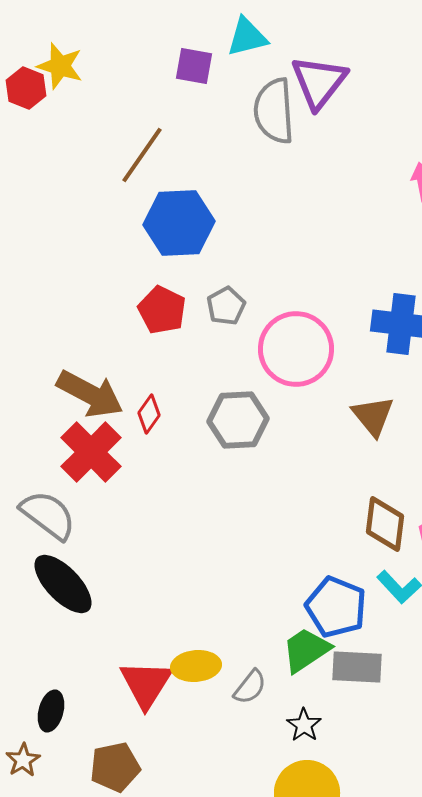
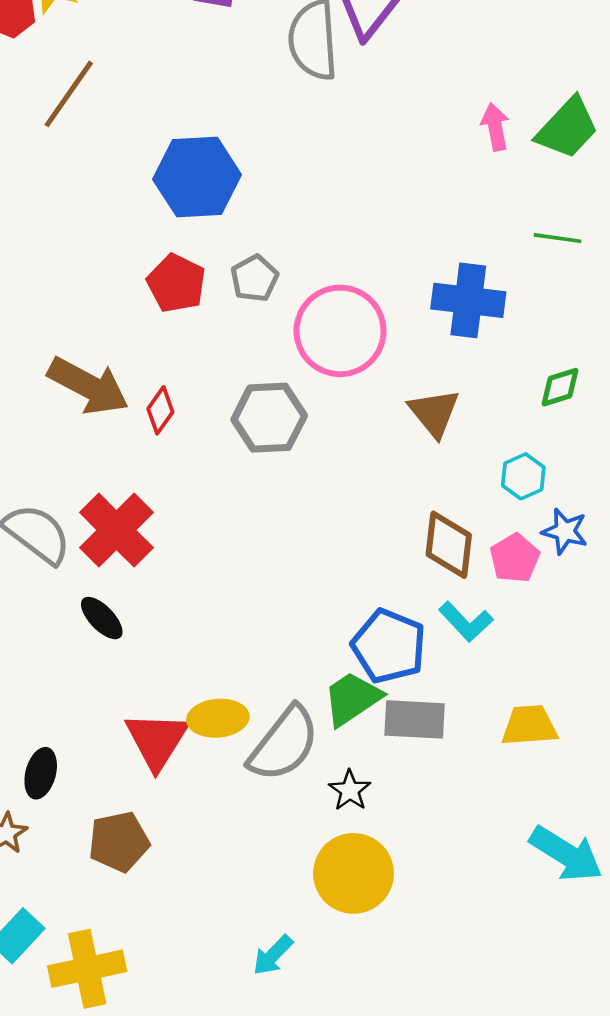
brown line: (142, 155) -> (69, 94), moved
red cross: (91, 452) -> (116, 530), moved
black ellipse: (63, 584) -> (102, 618), moved, size x0.6
gray semicircle: (250, 687) -> (284, 744), size x1.8

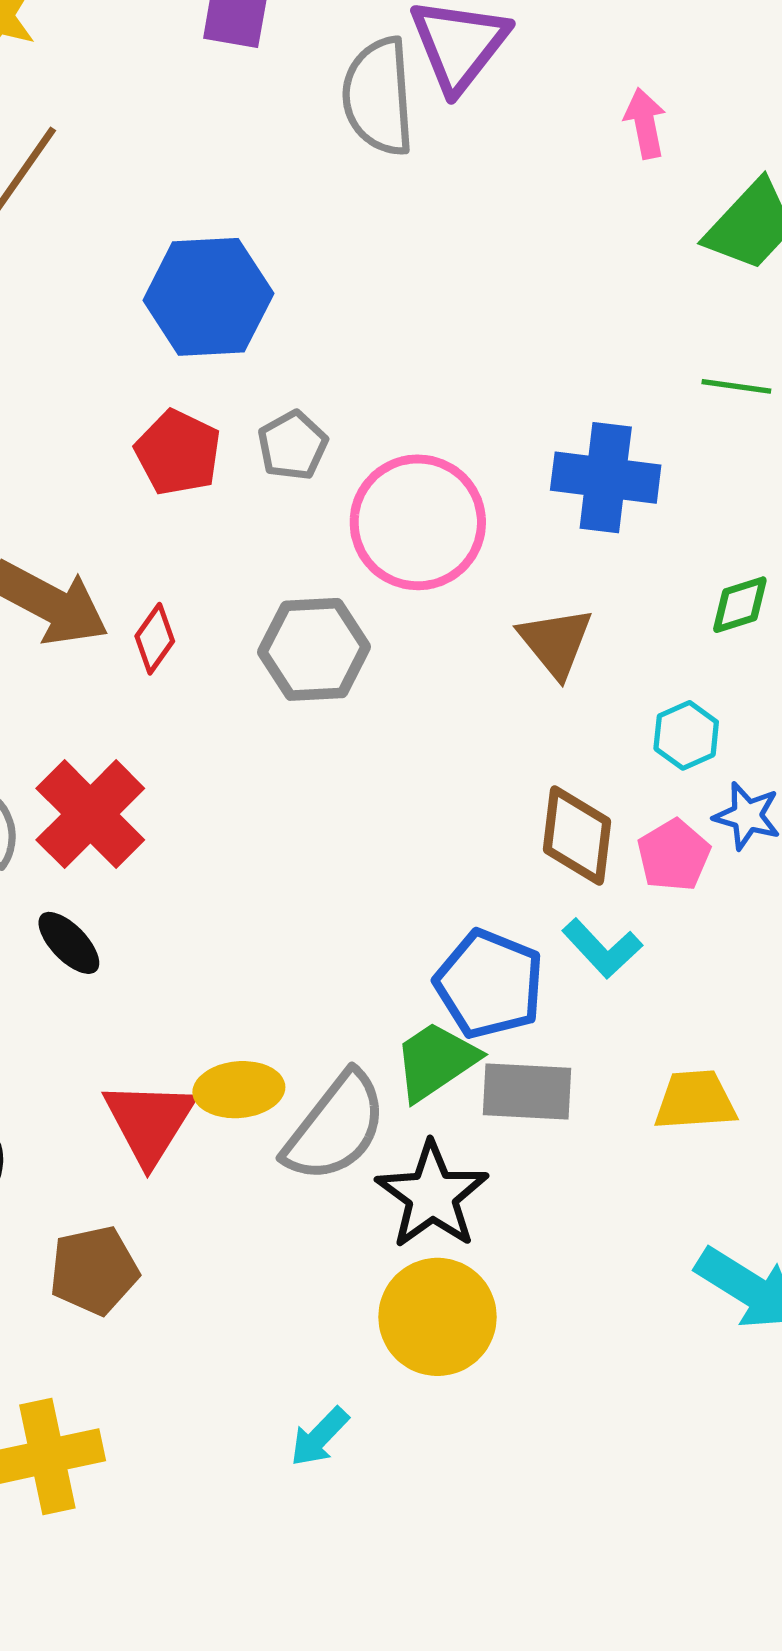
pink arrow: (495, 127) -> (645, 123), moved
black star: (350, 790) -> (432, 1195), size x1.8

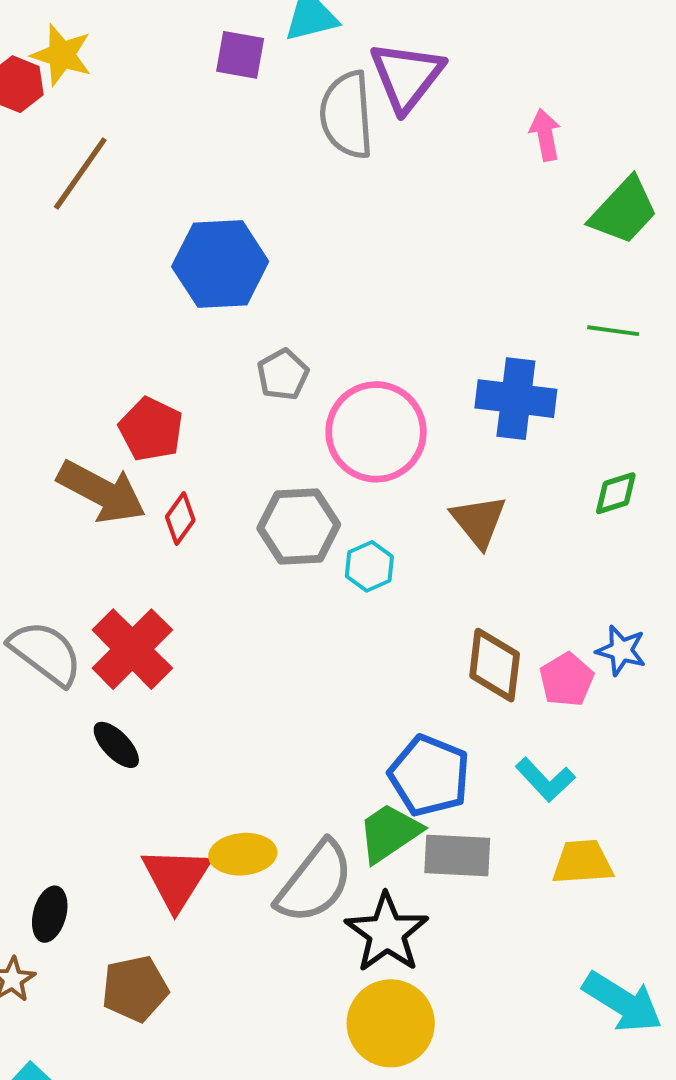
red pentagon: (178, 453) -> (151, 429), moved
cyan hexagon: (686, 735) -> (369, 566), moved
cyan L-shape: (602, 948) -> (545, 780), moved

